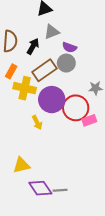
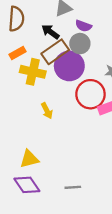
black arrow: (33, 46) -> (50, 32), moved, turned -84
orange rectangle: (11, 71) -> (17, 53), turned 32
purple circle: (52, 100) -> (69, 66), moved
purple diamond: (40, 188) -> (27, 185), moved

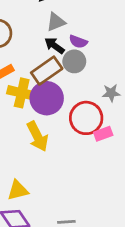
black arrow: (50, 32) -> (55, 46), moved
purple circle: (69, 66) -> (47, 98), moved
yellow arrow: (47, 111) -> (37, 136), size x1.6

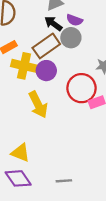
purple circle: (47, 98) -> (46, 71), size x0.7
yellow triangle: (18, 190) -> (20, 153), turned 36

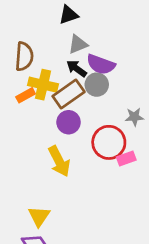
purple semicircle: (74, 20) -> (101, 64), size x1.5
yellow cross: (24, 66) -> (43, 85), moved
yellow triangle: (20, 153) -> (39, 216), turned 42

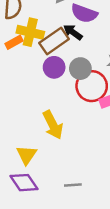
black arrow: (77, 68) -> (73, 32), moved
gray circle: (97, 85) -> (80, 69), moved
yellow arrow: (59, 161) -> (53, 125), moved

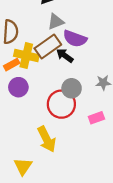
brown rectangle: (54, 41) -> (48, 46), moved
purple circle: (54, 67) -> (18, 87), moved
red circle: (92, 86) -> (61, 104), moved

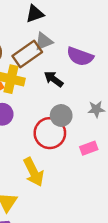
purple semicircle: (75, 39) -> (80, 56), moved
brown rectangle: (48, 46) -> (27, 54), moved

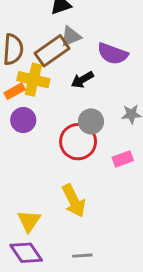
black arrow: (54, 79) -> (82, 80), turned -66
yellow arrow: (34, 172) -> (74, 201), moved

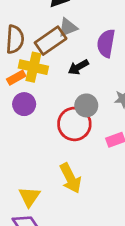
purple semicircle: (113, 54) -> (106, 43), turned 80

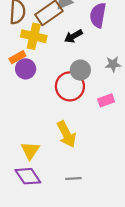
orange rectangle: (16, 78) -> (17, 57), moved

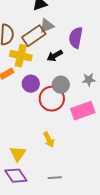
purple circle: (26, 69) -> (31, 84), moved
pink rectangle: (106, 100) -> (83, 111), size x1.6
yellow arrow: (66, 134) -> (49, 140), size x0.7

